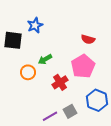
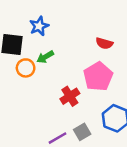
green arrow: (45, 59) -> (45, 57), moved
orange circle: (28, 72) -> (26, 68), moved

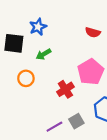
red semicircle: (104, 43) -> (93, 32), moved
orange circle: (26, 68) -> (26, 78), moved

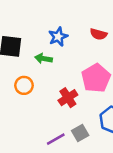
blue star: (38, 27) -> (58, 37), moved
green arrow: (43, 54) -> (44, 59), turned 40

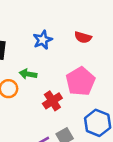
green arrow: (44, 59) -> (28, 74), moved

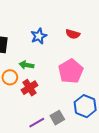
red cross: (52, 101) -> (29, 88), moved

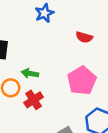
blue star: (39, 36) -> (44, 13), moved

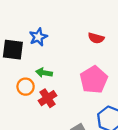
blue star: (44, 13) -> (38, 37), moved

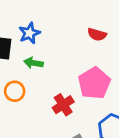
green arrow: (44, 73) -> (34, 63), moved
red cross: (47, 98) -> (63, 105), moved

